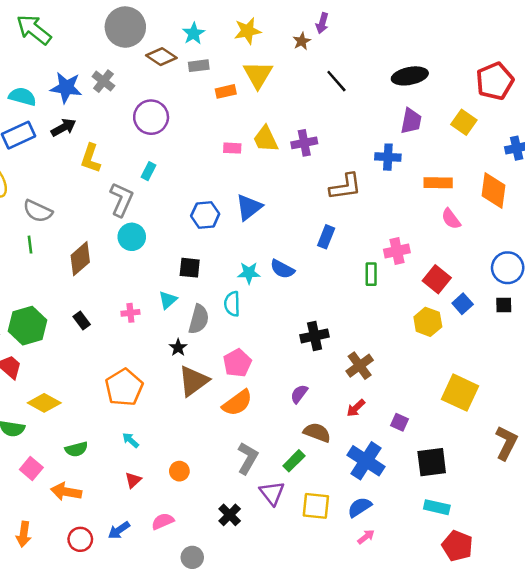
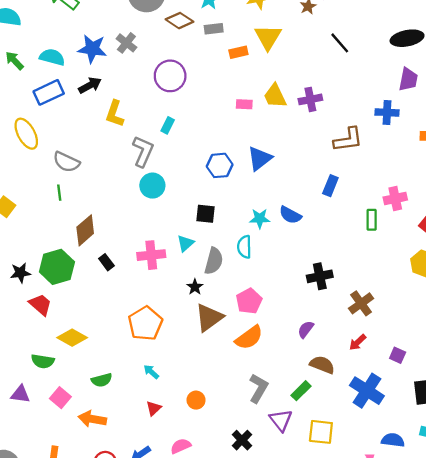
brown diamond: (80, 259) -> (85, 230), moved
pink cross: (130, 313) -> (151, 255), size x1.6
blue semicircle: (360, 507) -> (393, 440), moved, turned 40

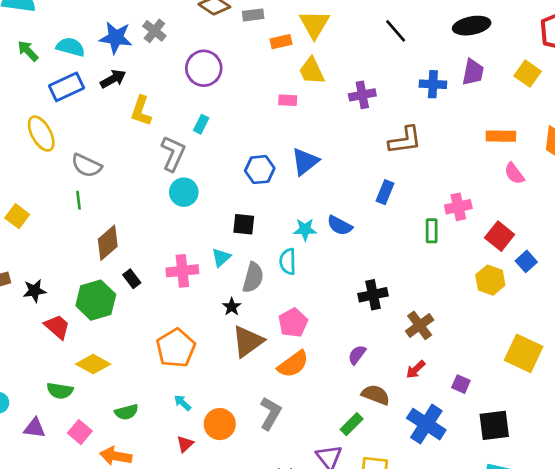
yellow trapezoid: (275, 96) -> (312, 71), moved
blue cross: (387, 112) -> (433, 84), moved
green hexagon: (57, 267) -> (96, 300), moved
gray L-shape: (258, 388) -> (270, 413), moved
orange circle: (196, 400) -> (220, 424), moved, size x1.5

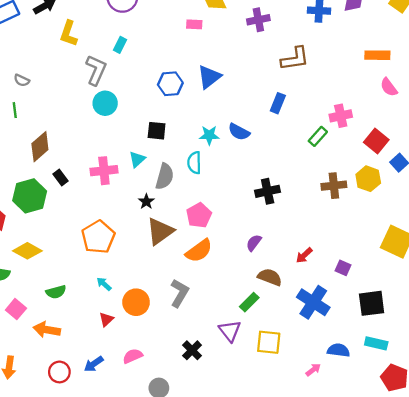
gray semicircle: (86, 166) -> (22, 80), size x0.6
green rectangle: (432, 231) -> (318, 136), turned 42
brown cross: (420, 325) -> (334, 186), moved, turned 30

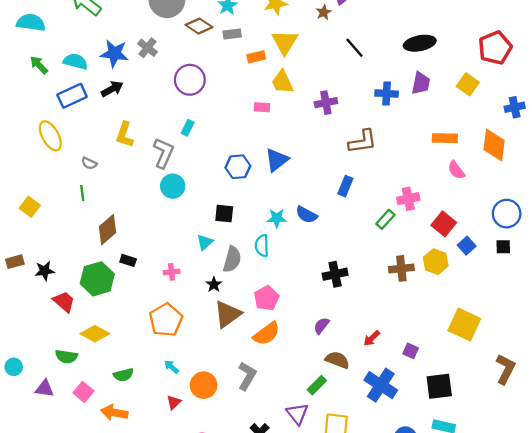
yellow L-shape: (69, 33) -> (125, 135), moved
pink cross: (104, 171) -> (172, 272), moved, size x0.6
black rectangle: (61, 178) -> (128, 260), turned -35

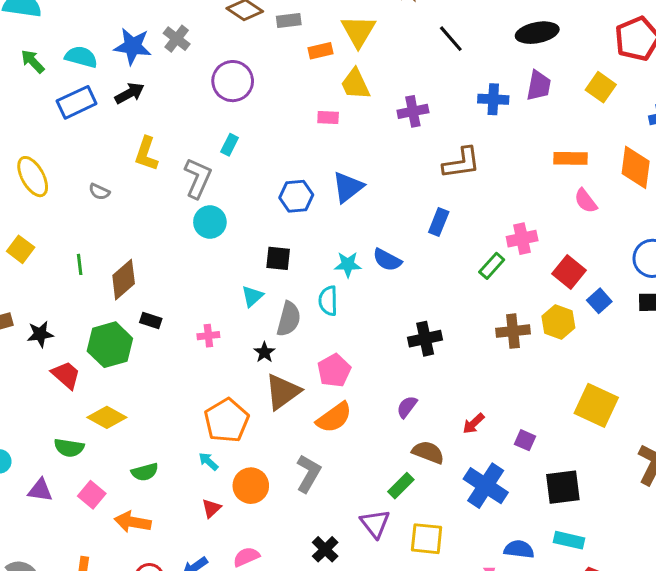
yellow ellipse: (50, 136) -> (33, 177), moved
green line: (82, 193) -> (80, 264), moved
orange pentagon: (166, 320) -> (227, 420), moved

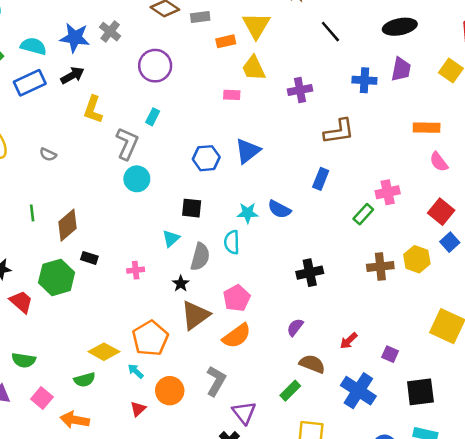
yellow L-shape: (146, 154) -> (93, 109), moved
red square: (569, 272) -> (441, 212), moved
yellow diamond: (107, 417) -> (104, 352), moved
purple triangle: (375, 524) -> (244, 413), moved

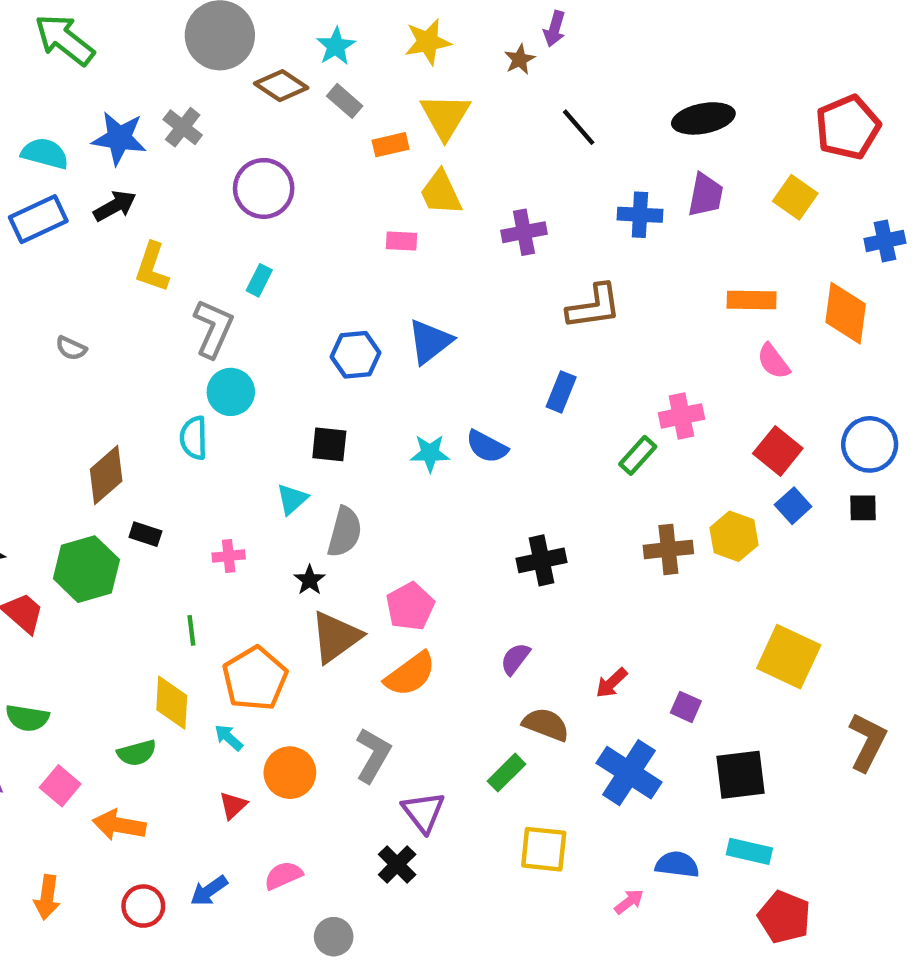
gray rectangle: (200, 17) -> (345, 101), turned 48
green line: (32, 213) -> (191, 630), moved
cyan semicircle: (232, 242) -> (194, 438), moved
yellow diamond: (104, 352) -> (172, 703), turned 64

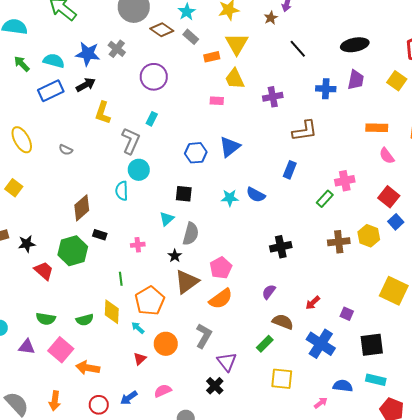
green semicircle: (137, 753) -> (85, 320), moved
pink square: (60, 786) -> (61, 350), size x1.4

